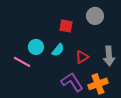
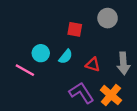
red triangle: (82, 57) -> (93, 65), turned 48
orange cross: (98, 84) -> (111, 95), turned -30

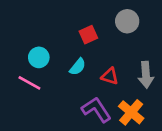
red square: (75, 29) -> (88, 35), turned -35
cyan circle: (41, 53) -> (39, 57), moved

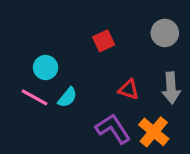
gray circle: (127, 21) -> (165, 33), moved
cyan semicircle: (78, 67) -> (67, 97), moved

